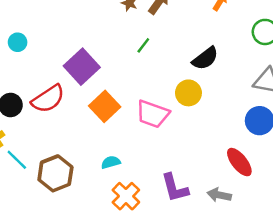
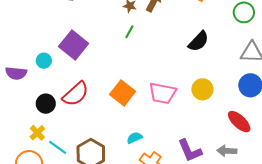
cyan circle: (18, 42) -> (44, 61), moved
green line: (143, 45) -> (129, 32), moved
purple square: (82, 67) -> (74, 45), moved
yellow circle: (188, 93) -> (202, 89), moved

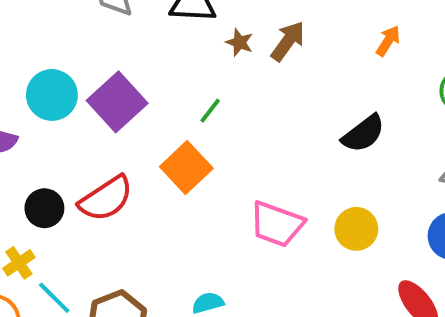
green line: (129, 32) -> (210, 111), moved
cyan circle: (44, 61) -> (52, 95), moved, size x1.6
orange square: (123, 93) -> (186, 168), moved

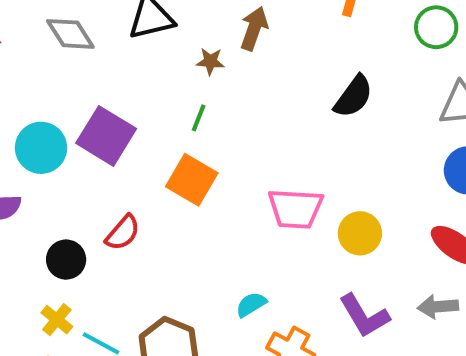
brown star: (240, 42) -> (210, 61), moved
red semicircle: (106, 199) -> (123, 233), size x0.7
yellow circle: (356, 229) -> (360, 233), moved

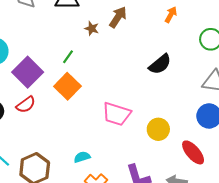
green line: (199, 118) -> (68, 57), moved
purple square: (106, 136) -> (28, 72), moved
yellow circle: (360, 233) -> (158, 129), moved

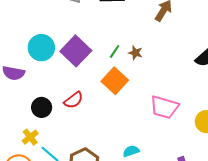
brown star: (92, 28) -> (135, 53), moved
purple square: (28, 72) -> (76, 51), moved

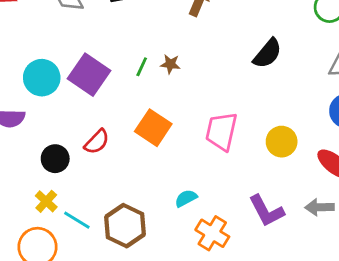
orange square: (115, 81) -> (153, 128), moved
pink trapezoid: (164, 107) -> (221, 131), turned 96

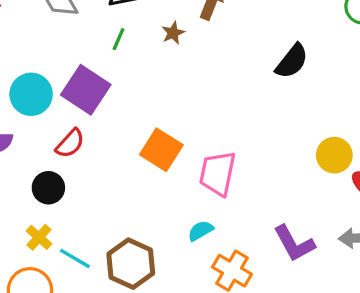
brown star: (170, 64) -> (173, 33), moved, turned -30
green line: (142, 67) -> (119, 39), moved
pink trapezoid: (221, 131) -> (218, 173), moved
red semicircle: (97, 142) -> (70, 143), moved
yellow circle: (282, 142) -> (334, 155), moved

